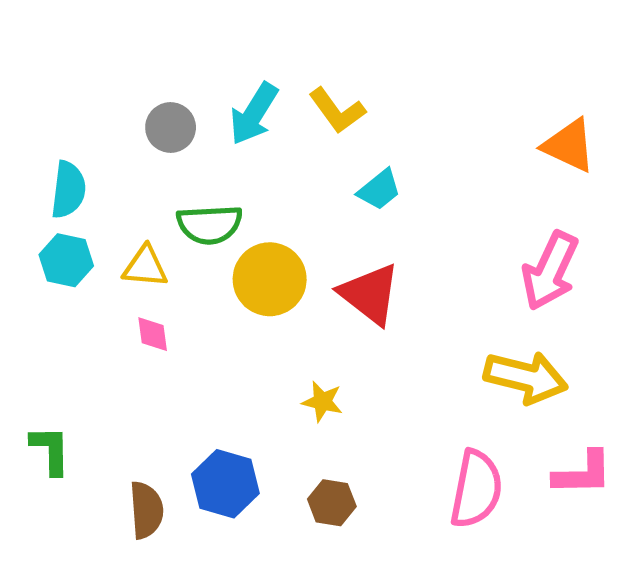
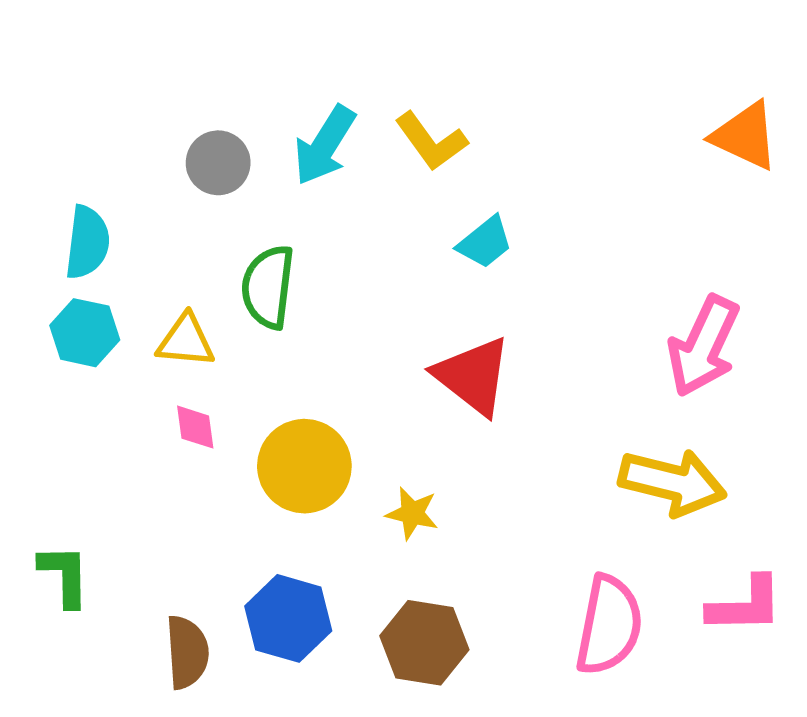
orange triangle: (569, 145) -> (745, 136), moved
green semicircle: (210, 224) -> (268, 287), turned 100
yellow circle: (270, 279) -> (304, 466), moved
brown hexagon: (332, 503) -> (424, 643), size x1.4

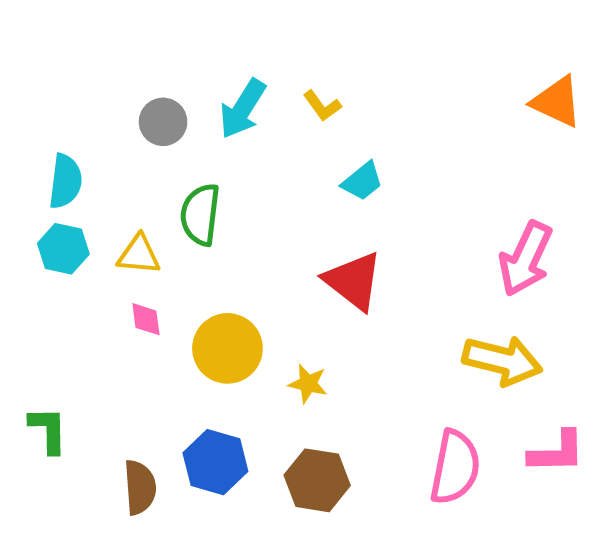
yellow L-shape: (431, 141) -> (322, 106), size x0.7

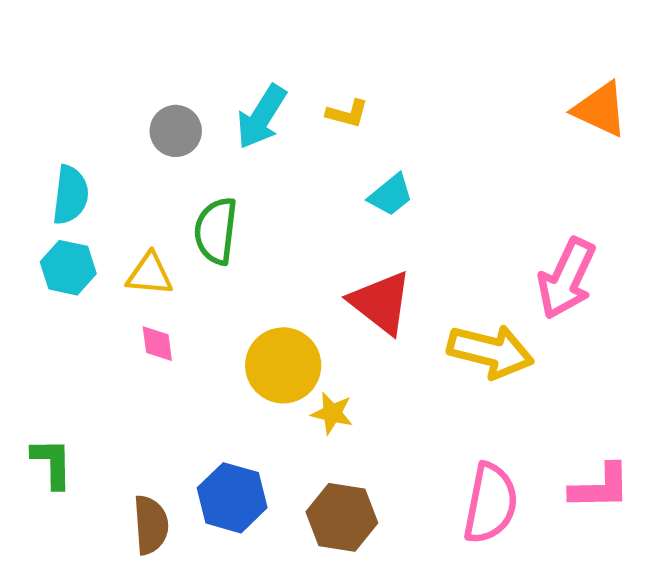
yellow L-shape: (322, 106) -> (347, 114), turned -39
yellow circle: (227, 348) -> (283, 365), moved
yellow arrow: (502, 360) -> (491, 351), moved

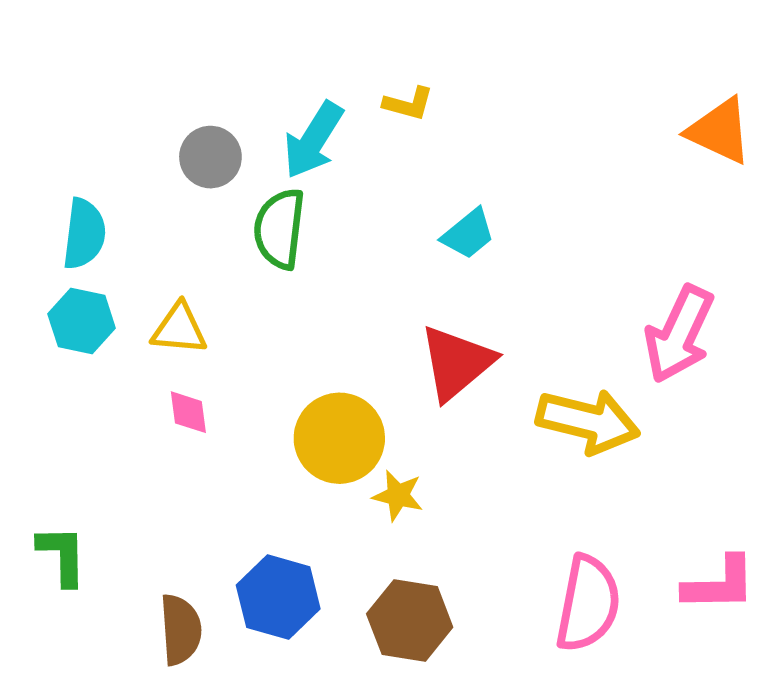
yellow L-shape: (347, 114) -> (408, 104), moved
green semicircle: (216, 231) -> (279, 229), moved
red triangle: (381, 302) -> (457, 363), turned 42

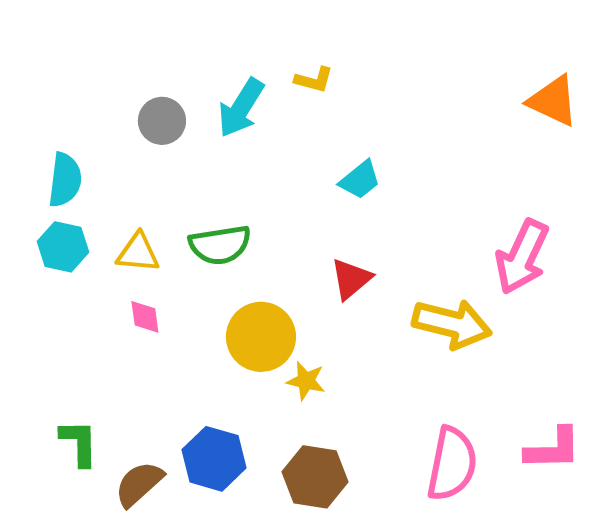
green semicircle: (279, 229) -> (220, 245), moved, turned -106
red triangle: (457, 363) -> (351, 279), size x0.7
green L-shape: (62, 555) -> (79, 443), moved
brown semicircle: (181, 630) -> (139, 484), turned -128

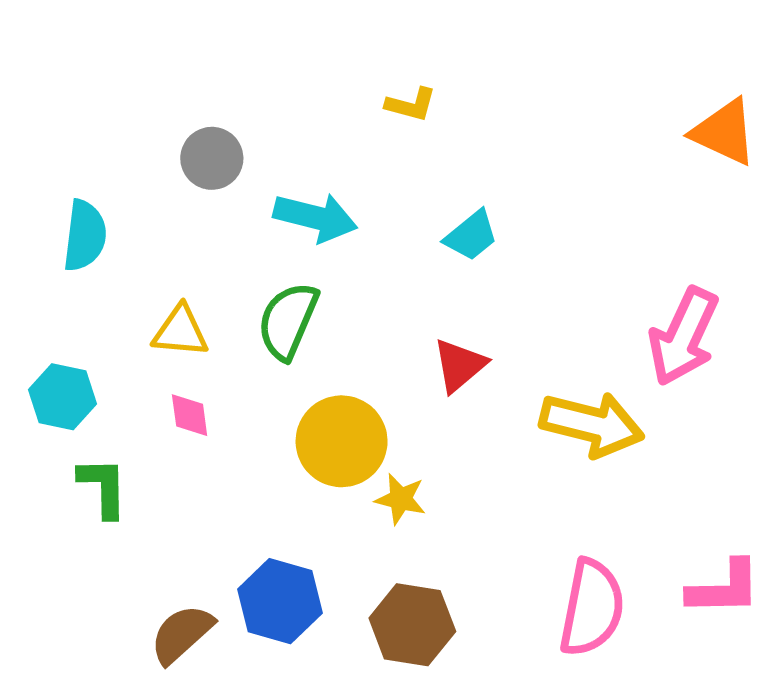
cyan arrow: (241, 108) -> (315, 217), moved, turned -108
green semicircle: (220, 245) -> (288, 321), turned 122
cyan hexagon: (63, 247) -> (62, 397), moved
green L-shape: (79, 443) -> (103, 487), moved

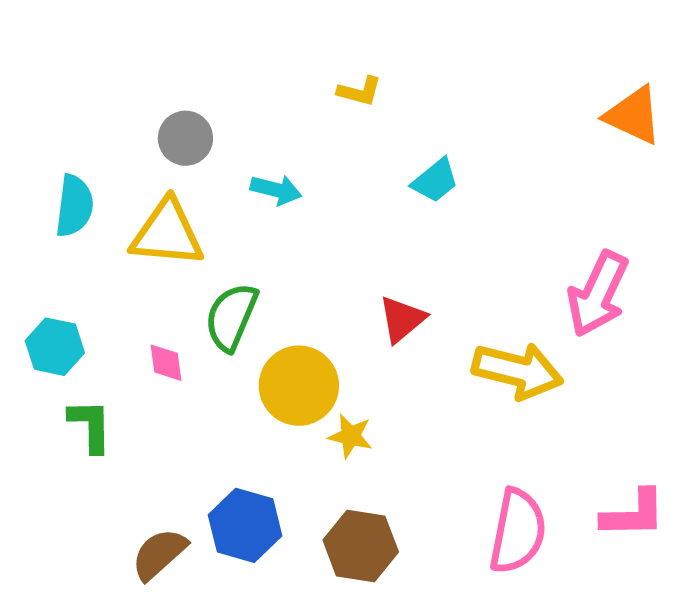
cyan arrow: (315, 217) -> (276, 190), size x0.7
cyan trapezoid: (471, 236) -> (435, 181), moved
green semicircle: (288, 321) -> (231, 317), moved
yellow triangle: (180, 331) -> (167, 233), moved, size x1.5

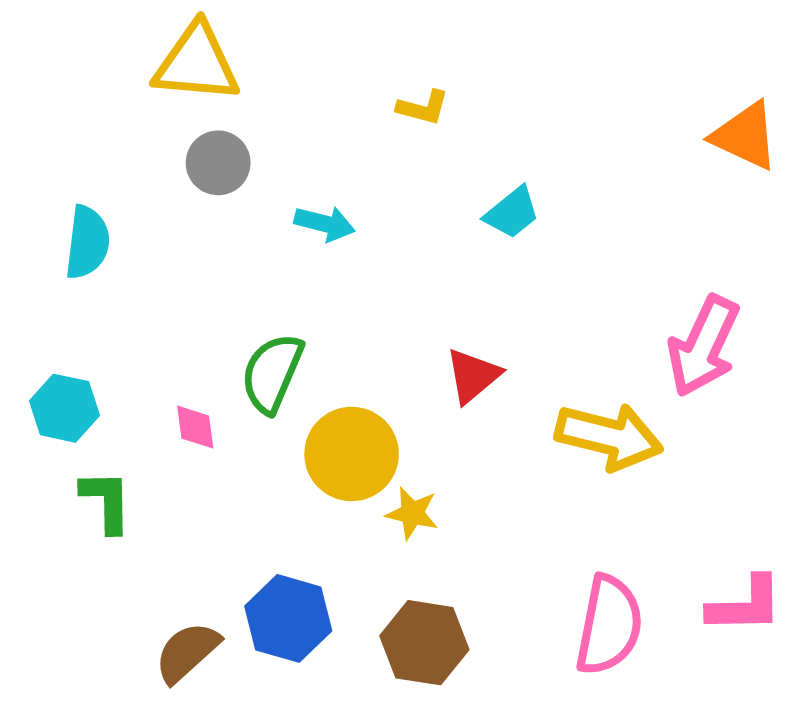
yellow triangle: (167, 233) -> (197, 63), moved

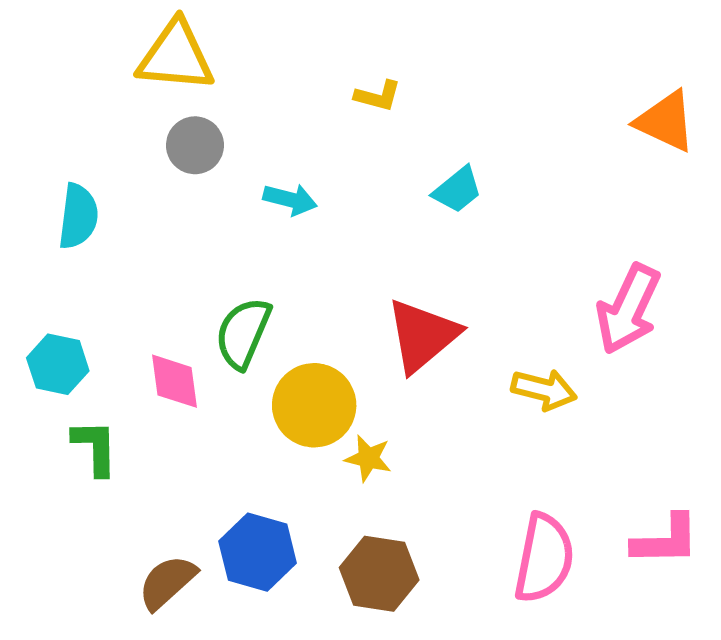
red triangle: (473, 376) -> (422, 335), size x1.5
pink diamond: (195, 427) -> (175, 381), size x1.4
yellow arrow: (609, 436) -> (544, 390), size x0.7

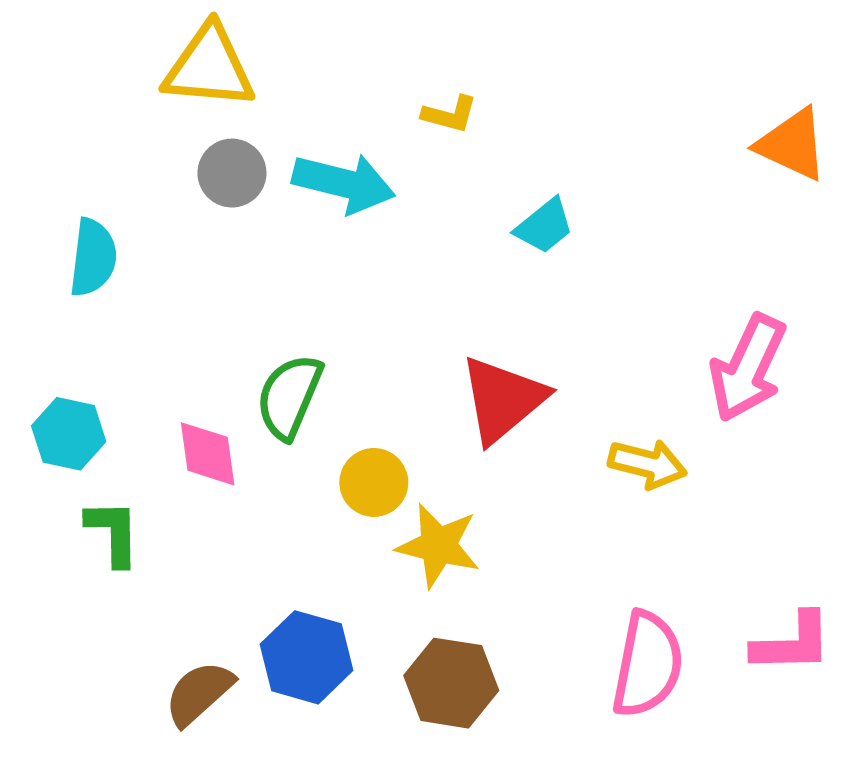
cyan arrow: (290, 199) -> (344, 183), moved, size x1.6
yellow circle: (314, 405) -> (374, 482), size x0.7
yellow star: (368, 458) -> (438, 546), size x1.5

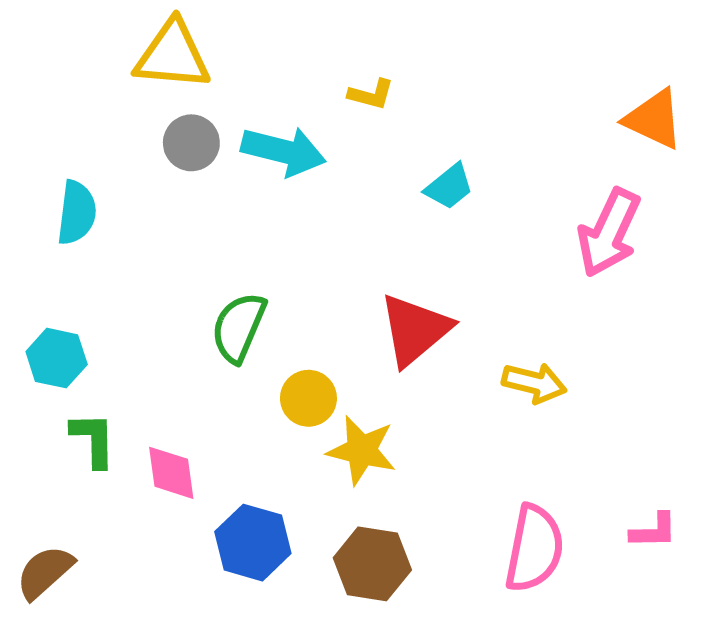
pink arrow: (748, 368) -> (609, 233), moved
pink diamond: (208, 454) -> (171, 473), moved
pink L-shape: (792, 643) -> (654, 531), size x0.7
brown semicircle: (199, 693) -> (45, 572), moved

